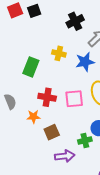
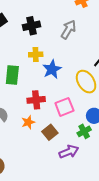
black cross: (75, 21) -> (32, 26), moved, turned 30
blue star: (85, 62) -> (52, 69), moved
pink square: (74, 99) -> (64, 107), moved

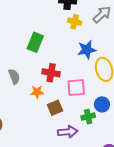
yellow cross: (36, 54) -> (75, 22), moved
blue star: (52, 69) -> (87, 50), moved

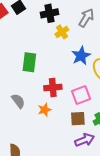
yellow cross: (75, 22) -> (62, 32), turned -32
brown square: (55, 108) -> (78, 119), moved, turned 35

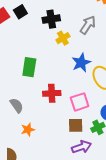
orange star: (45, 110) -> (28, 130), moved

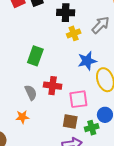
gray semicircle: (17, 105) -> (31, 93), moved

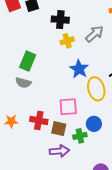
blue star: (87, 61) -> (79, 69), turned -30
red cross: (53, 86) -> (39, 120), moved
gray semicircle: (31, 93) -> (23, 83), moved, turned 126

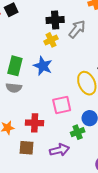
black cross: (60, 20) -> (55, 20), moved
blue star: (79, 69) -> (43, 66), moved
brown square: (59, 129) -> (26, 148), moved

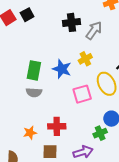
yellow cross: (51, 40) -> (85, 59), moved
pink square: (62, 105) -> (82, 94), moved

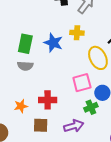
yellow cross: (85, 59) -> (77, 33), turned 32
pink square: (82, 94) -> (82, 83), moved

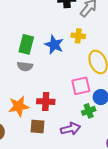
orange star: (21, 106) -> (19, 106), size x1.5

